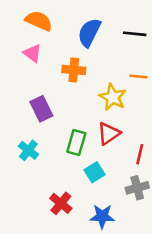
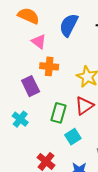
pink triangle: (32, 53) -> (39, 42), moved
orange cross: (74, 70) -> (49, 66), moved

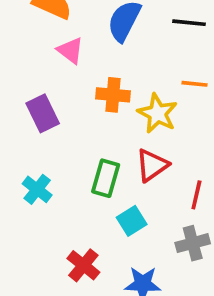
orange cross: (49, 66) -> (113, 95), moved
purple rectangle: (31, 86) -> (43, 113), moved

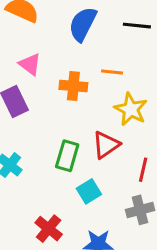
pink triangle: (70, 50) -> (30, 64), moved
orange line: (195, 84) -> (112, 72), moved
yellow star: (158, 113) -> (131, 109), moved

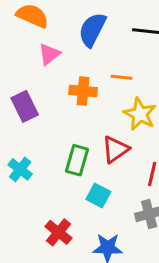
pink triangle: (30, 64) -> (49, 54), moved, turned 45
cyan square: (89, 191) -> (98, 195), turned -30

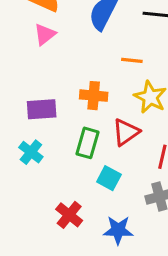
pink triangle: (49, 54) -> (45, 34), moved
orange cross: (83, 91) -> (94, 96), moved
purple rectangle: (25, 106) -> (42, 109), moved, turned -68

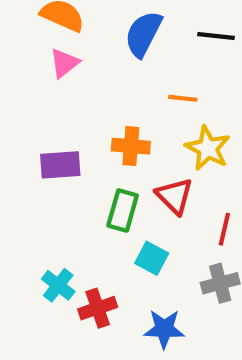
red triangle: (126, 132) -> (174, 196), turned -40
cyan cross: (31, 152) -> (58, 285), moved
red cross: (69, 215) -> (98, 308), turned 32

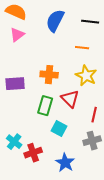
orange line: (183, 98) -> (82, 48), moved
blue star: (164, 329) -> (65, 163), turned 30

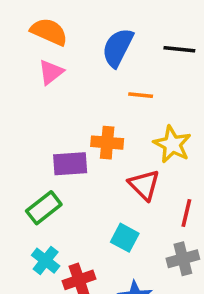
orange line: (82, 48) -> (141, 95), moved
purple rectangle: (15, 84) -> (70, 164), moved
green rectangle: (45, 106) -> (44, 208), moved, turned 36

